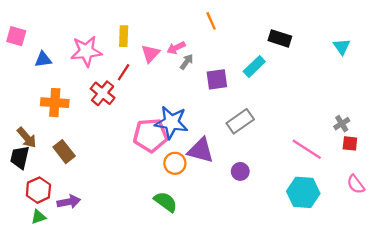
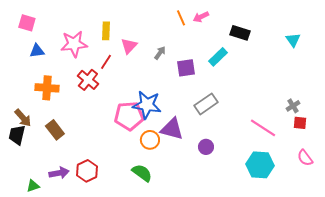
pink square: (16, 36) -> (27, 23), moved
pink arrow: (176, 48) -> (201, 17), moved
red hexagon: (38, 190) -> (87, 171), moved

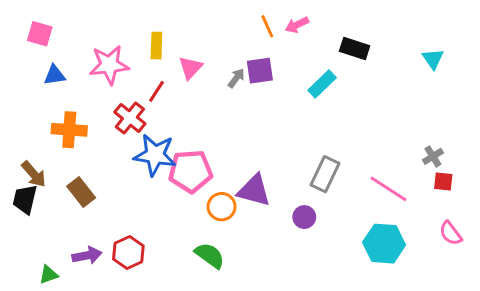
purple square: (186, 68) -> (260, 71), moved
gray rectangle: (206, 104) -> (325, 174), moved, turned -30
blue star: (147, 105) -> (155, 155), moved

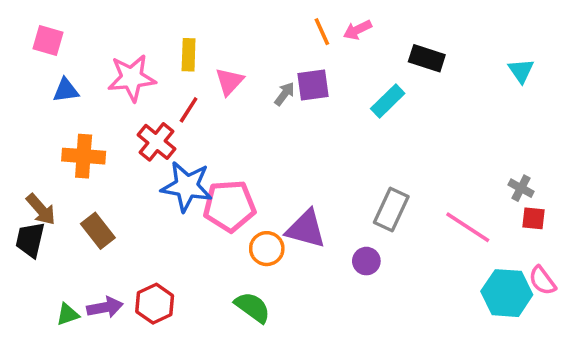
gray cross: (433, 156) -> (521, 188), turned -30
cyan hexagon: (384, 244) -> (507, 293), moved
green triangle: (49, 275) -> (68, 314), moved

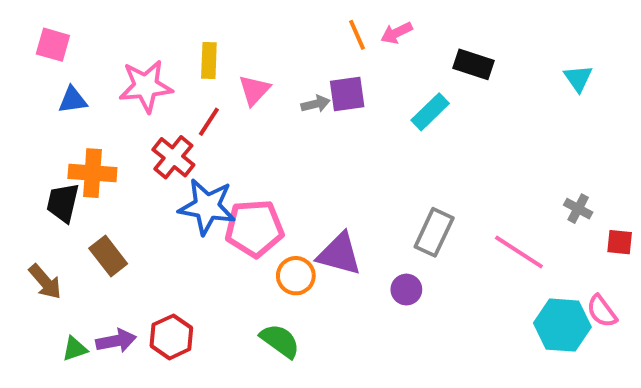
gray arrow: (285, 94) -> (316, 104), turned 40
brown arrow: (41, 209) -> (45, 282), moved
red square: (533, 218) -> (620, 242), moved
black trapezoid: (30, 240) -> (63, 203), moved

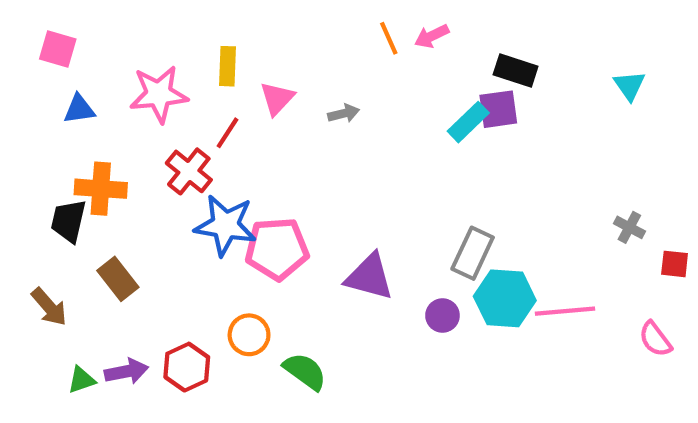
purple square: (347, 94) -> (498, 109), moved
pink line: (519, 252) -> (565, 311), moved, turned -38
orange circle: (296, 276) -> (249, 335), moved
cyan hexagon: (562, 325) -> (505, 298), moved

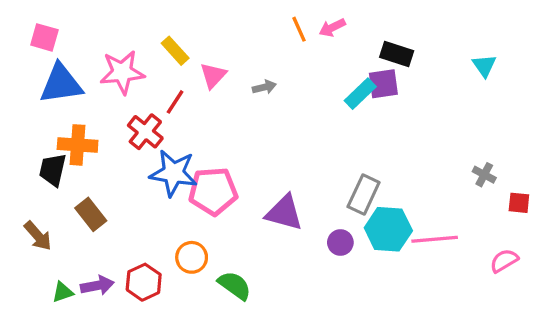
yellow rectangle: (228, 66) -> (175, 51), turned -44
blue triangle: (79, 109) -> (61, 84), size x1.8
pink semicircle: (655, 339) -> (504, 261), turned 96

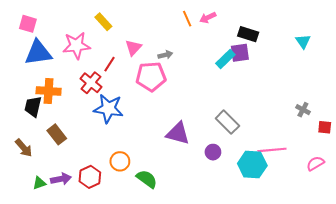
yellow rectangle: (175, 51) -> (103, 22), moved
pink pentagon: (213, 191) -> (151, 77), moved
gray rectangle: (364, 195) -> (227, 122), turned -70
cyan hexagon: (388, 229) -> (252, 164), moved

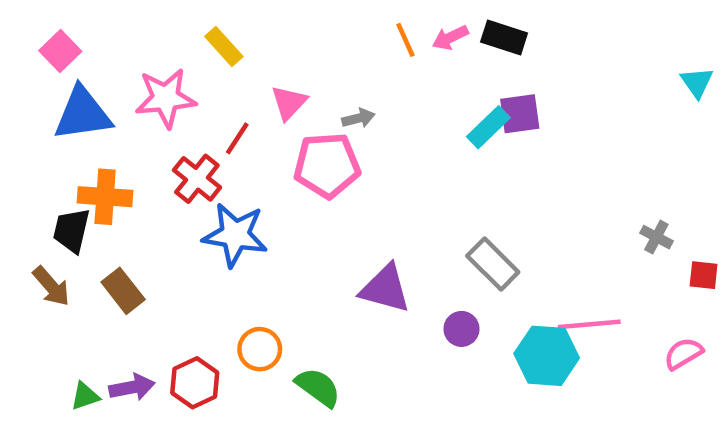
pink square: (28, 24) -> (60, 51), turned 30
black rectangle: (248, 34) -> (504, 38), moved
cyan triangle: (303, 41) -> (697, 82), moved
brown arrow: (24, 148) -> (51, 286), moved

